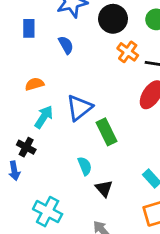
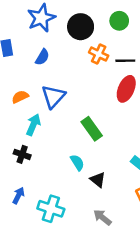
blue semicircle: (66, 45) -> (42, 57), turned 70
blue triangle: (79, 108) -> (53, 96), moved
blue arrow: (14, 171) -> (18, 195), moved, turned -133

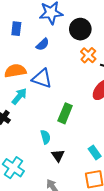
blue triangle: (53, 96) -> (42, 78), turned 50
orange semicircle: (20, 97) -> (15, 71), size x1.5
green rectangle: (92, 129) -> (65, 113), turned 42

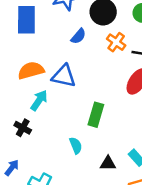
blue rectangle: (16, 29) -> (26, 20), size x1.6
blue semicircle: (43, 44) -> (78, 36), moved
black triangle: (58, 156) -> (108, 163), moved, turned -48

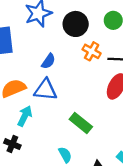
blue semicircle: (78, 36) -> (48, 61), moved
green rectangle: (96, 115) -> (81, 123), turned -60

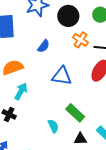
blue triangle: (46, 90) -> (62, 76), moved
green rectangle: (81, 123) -> (75, 113), moved

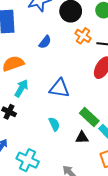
blue triangle: (62, 76) -> (59, 88), moved
green rectangle: (75, 113) -> (89, 117), moved

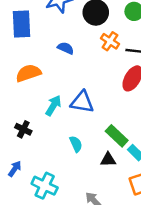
blue semicircle: (45, 42) -> (66, 48), turned -104
cyan arrow: (21, 88) -> (53, 106), moved

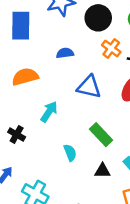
blue semicircle: (66, 48) -> (65, 53), turned -35
blue triangle: (82, 102) -> (89, 87), moved
green rectangle: (117, 136) -> (101, 135), moved

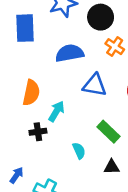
blue semicircle: (65, 53) -> (70, 53), size x1.6
orange semicircle: (25, 77) -> (31, 93), moved, turned 120
black cross: (17, 135) -> (38, 132), moved, turned -35

